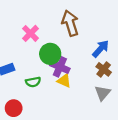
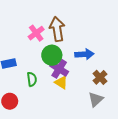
brown arrow: (70, 23) -> (57, 29), moved
blue arrow: (101, 49) -> (84, 54), moved, turned 36
green semicircle: (33, 82) -> (32, 79), turned -96

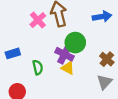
blue arrow: (84, 54) -> (102, 17), moved
green circle: (52, 55) -> (75, 43), moved

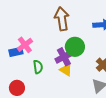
pink cross: (38, 20) -> (25, 45), moved
purple cross: (64, 54) -> (64, 57), turned 30

